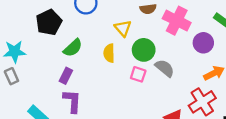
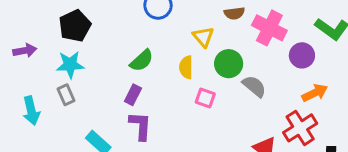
black pentagon: (49, 22) -> (75, 26), moved
pink square: (138, 74) -> (205, 98), moved

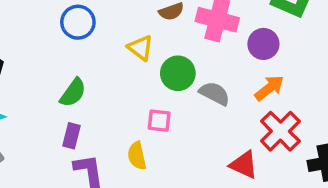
yellow semicircle: (186, 67) -> (137, 156), moved
orange arrow: (315, 93) -> (269, 88), moved

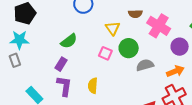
gray semicircle: (215, 93) -> (145, 65), turned -60
pink square: (159, 121) -> (105, 53), moved

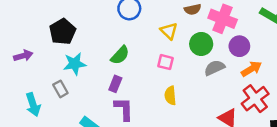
cyan star: (19, 40) -> (75, 64), moved
purple circle: (180, 47) -> (239, 46), moved
green circle: (129, 48) -> (201, 44), moved
yellow semicircle: (93, 86) -> (170, 96), moved

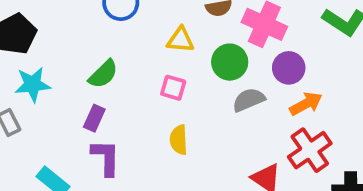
yellow triangle: (169, 31) -> (180, 40), turned -42

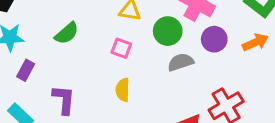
orange arrow: (306, 104) -> (255, 42), moved
purple rectangle: (94, 118) -> (26, 70), moved

